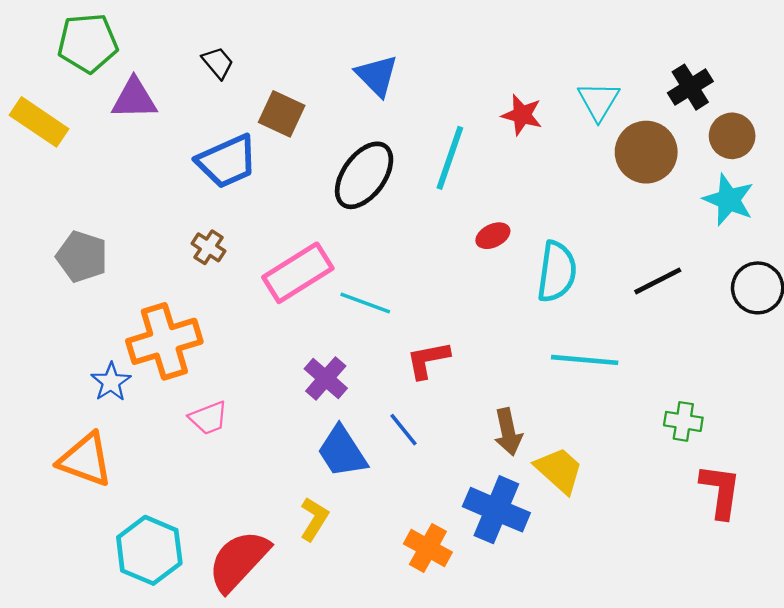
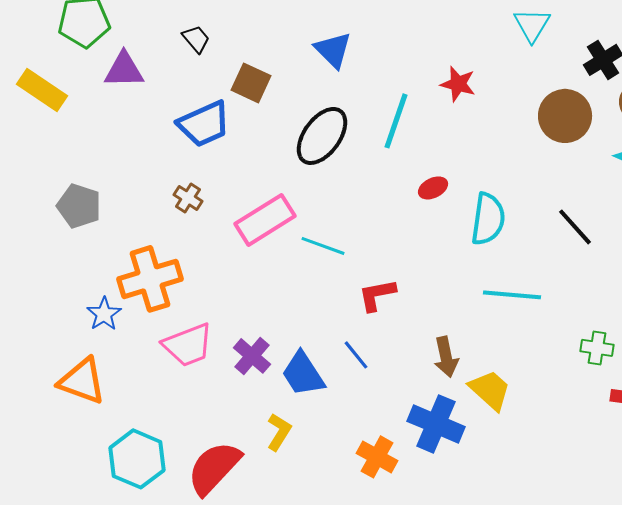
cyan triangle: (599, 101) -> (532, 25), moved
black line: (658, 281) -> (575, 227), turned 75
purple cross: (326, 378) -> (252, 356), moved
pink trapezoid: (208, 418) -> (188, 345), size x1.5

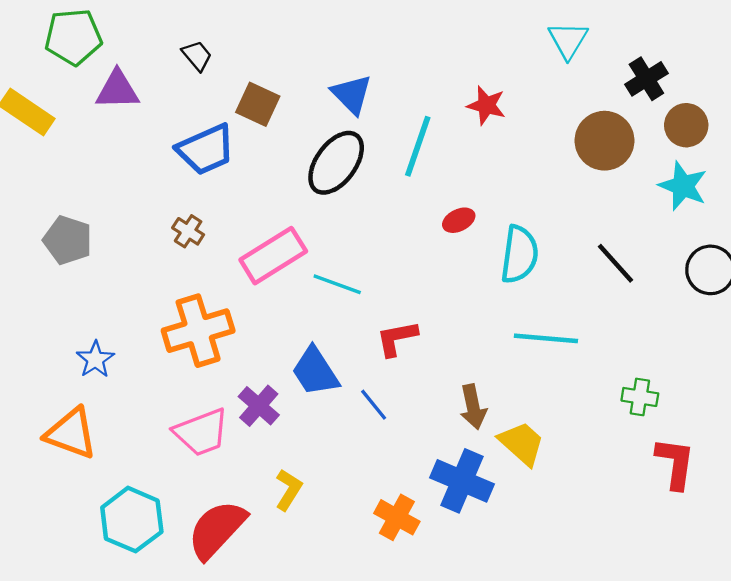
blue triangle: (333, 50) -> (352, 94), moved
orange cross: (150, 279) -> (198, 331), moved
pink trapezoid: (188, 345) -> (201, 432), moved
blue trapezoid: (303, 374) -> (315, 372), moved

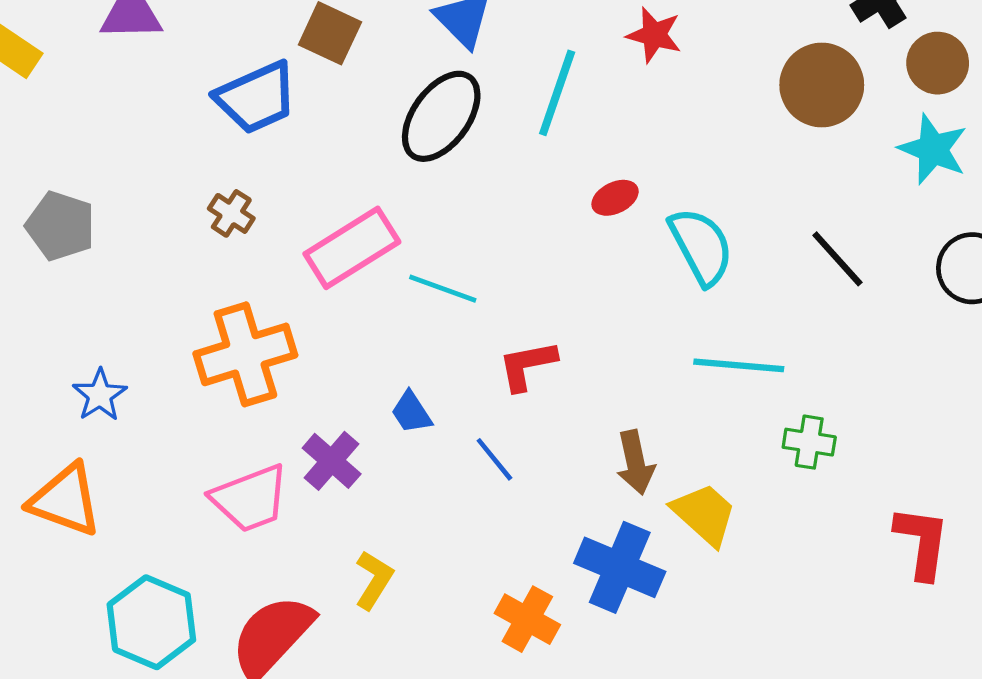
cyan semicircle: (519, 254) -> (701, 246), turned -36
blue trapezoid: (315, 372) -> (411, 412), size x0.6
green cross: (640, 397) -> (809, 442), moved

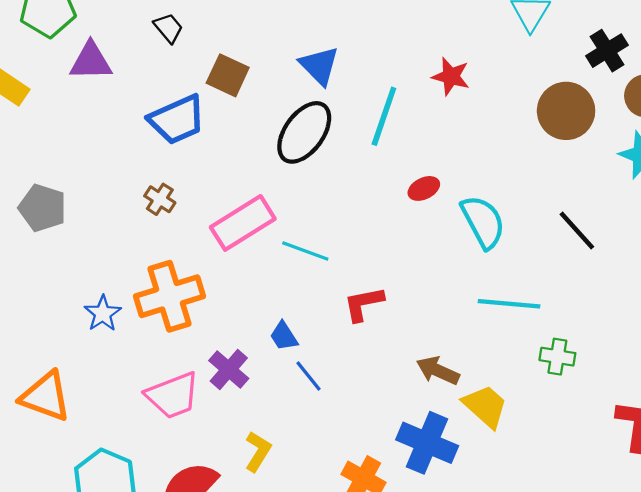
blue star: (100, 395) -> (103, 313), moved
blue line: (494, 459) -> (309, 376), moved
brown arrow: (635, 462) -> (438, 371), turned 126

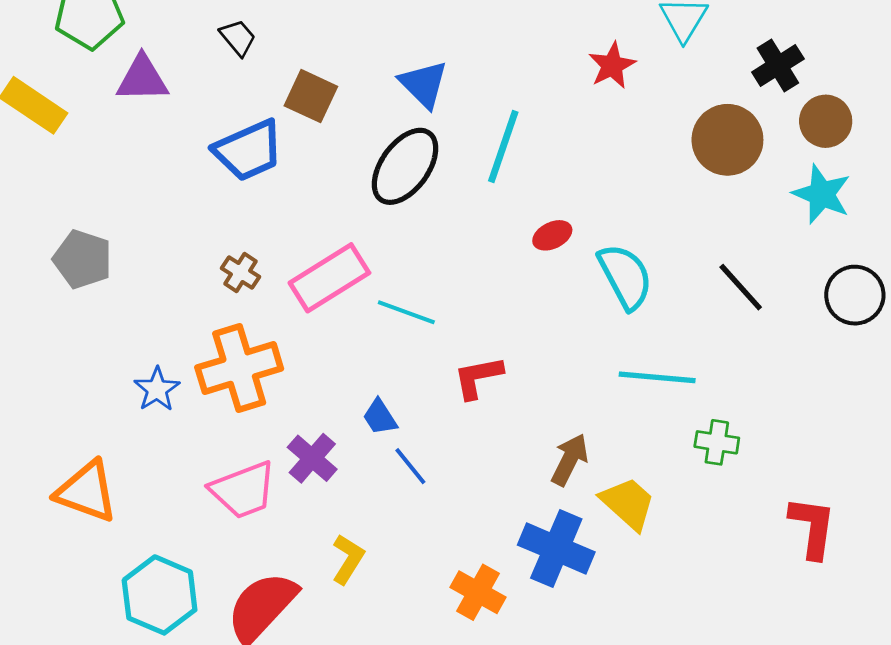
red star: (451, 76) -> (612, 66), moved, turned 30
brown cross: (160, 199) -> (240, 273), moved
brown arrow: (438, 371) -> (570, 460), turned 93

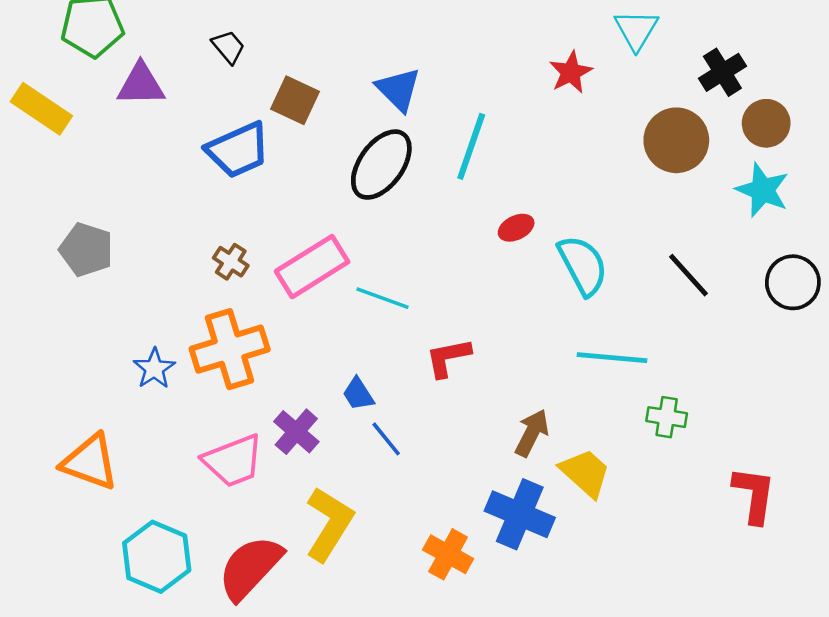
yellow L-shape: (348, 559) -> (329, 524), size x1.6

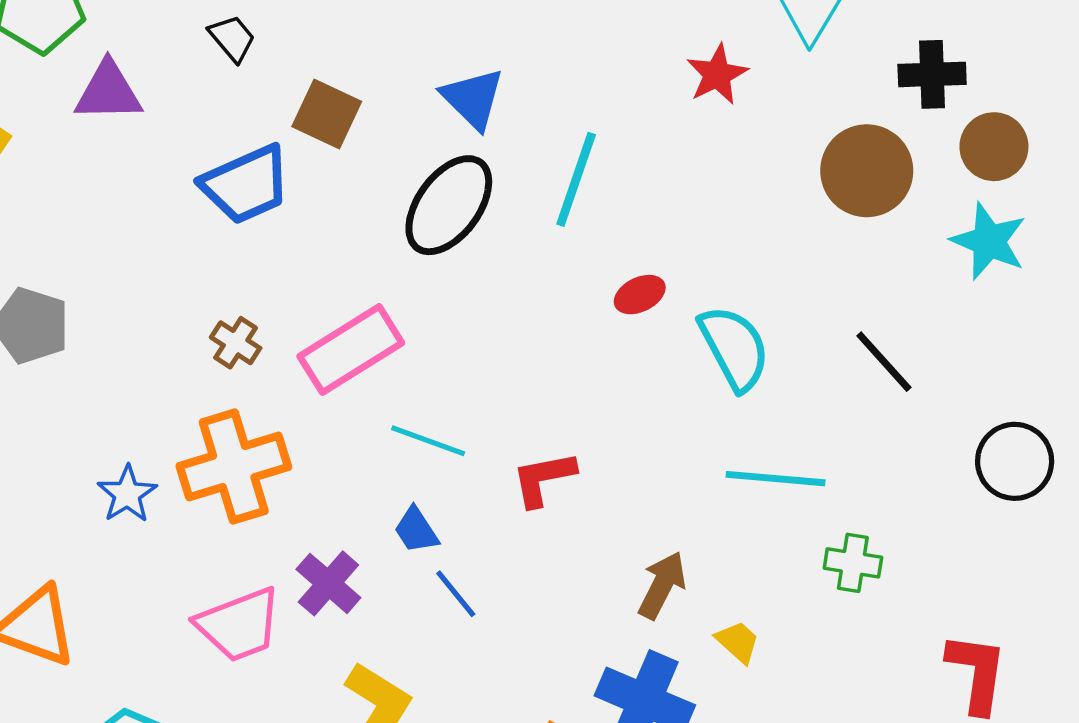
black cross: (722, 72) -> (932, 74), turned 30
black circle: (793, 282) -> (1015, 461), moved
cyan line: (383, 298) -> (428, 441), moved
yellow trapezoid: (585, 473) -> (738, 642), size x0.6

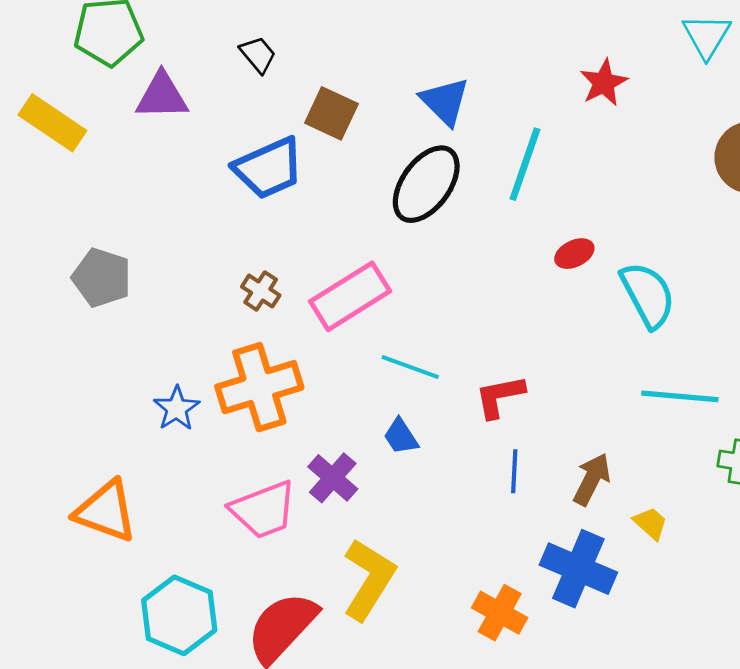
red star: (717, 74) -> (604, 83), moved
blue line: (456, 594) -> (514, 471), moved, turned 42

